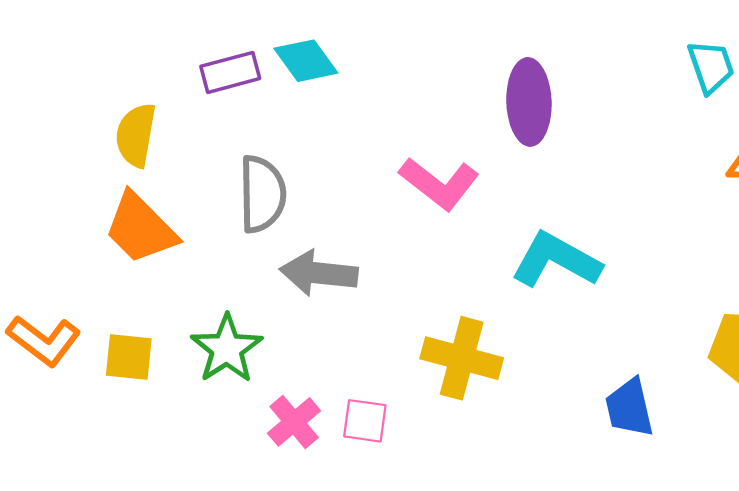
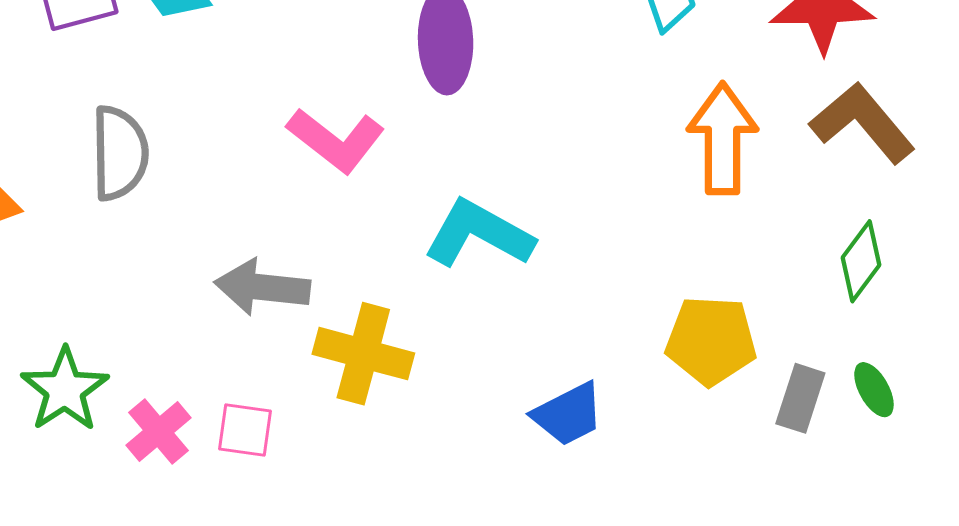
gray arrow: (319, 273) -> (262, 287), moved
green star: (227, 349) -> (65, 390), moved
blue trapezoid: (629, 408) -> (568, 414), turned -104

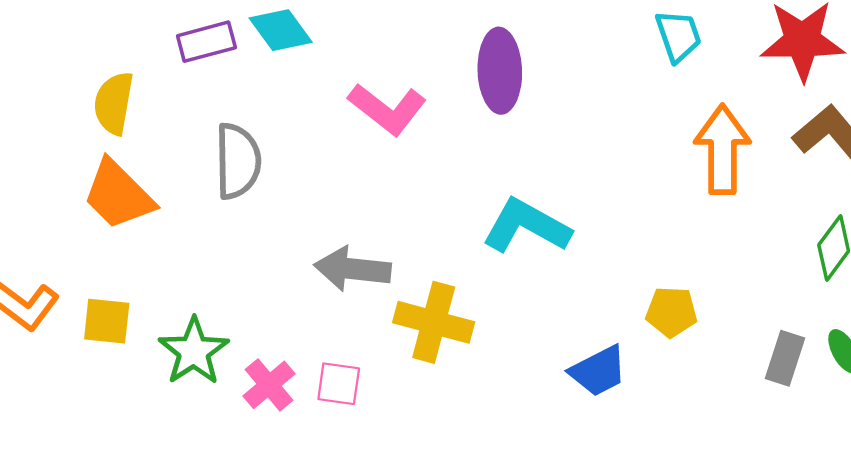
pink L-shape: (336, 140) -> (387, 109), moved
yellow pentagon: (711, 341) -> (671, 312), moved, size x0.7

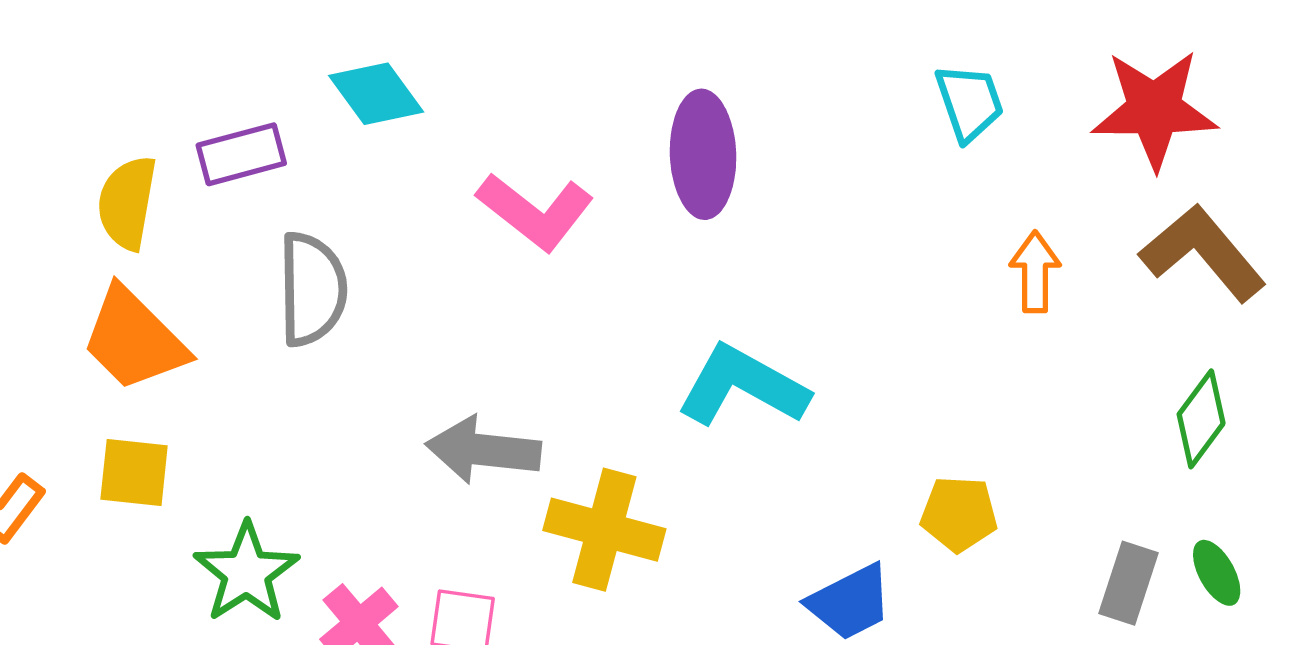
purple rectangle: (206, 42) -> (241, 154), moved
orange arrow: (722, 150) -> (1035, 272), size x0.6
yellow square: (107, 321) -> (134, 472), moved

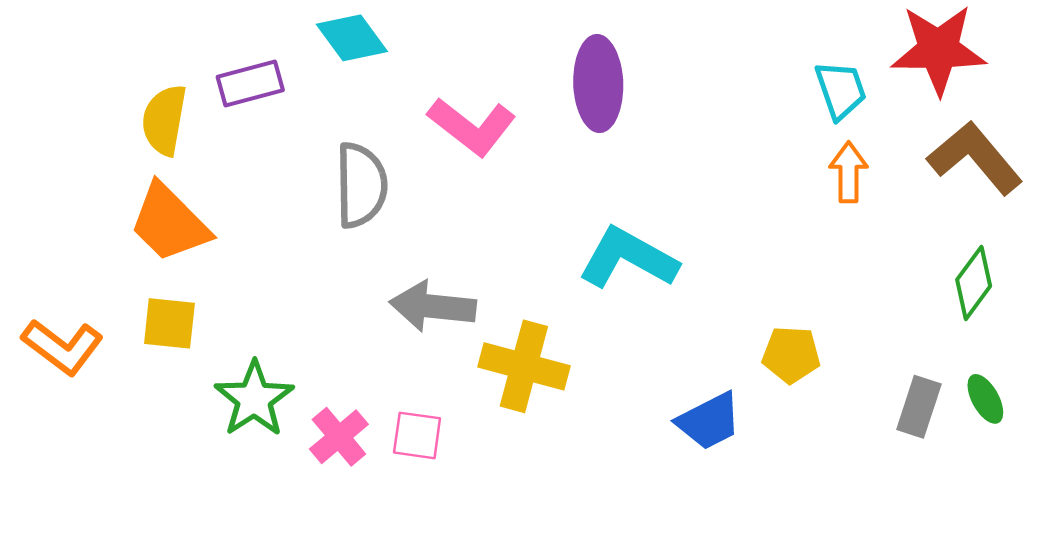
cyan trapezoid: (969, 102) -> (841, 90), moved
gray semicircle: (312, 289) -> (361, 185), moved

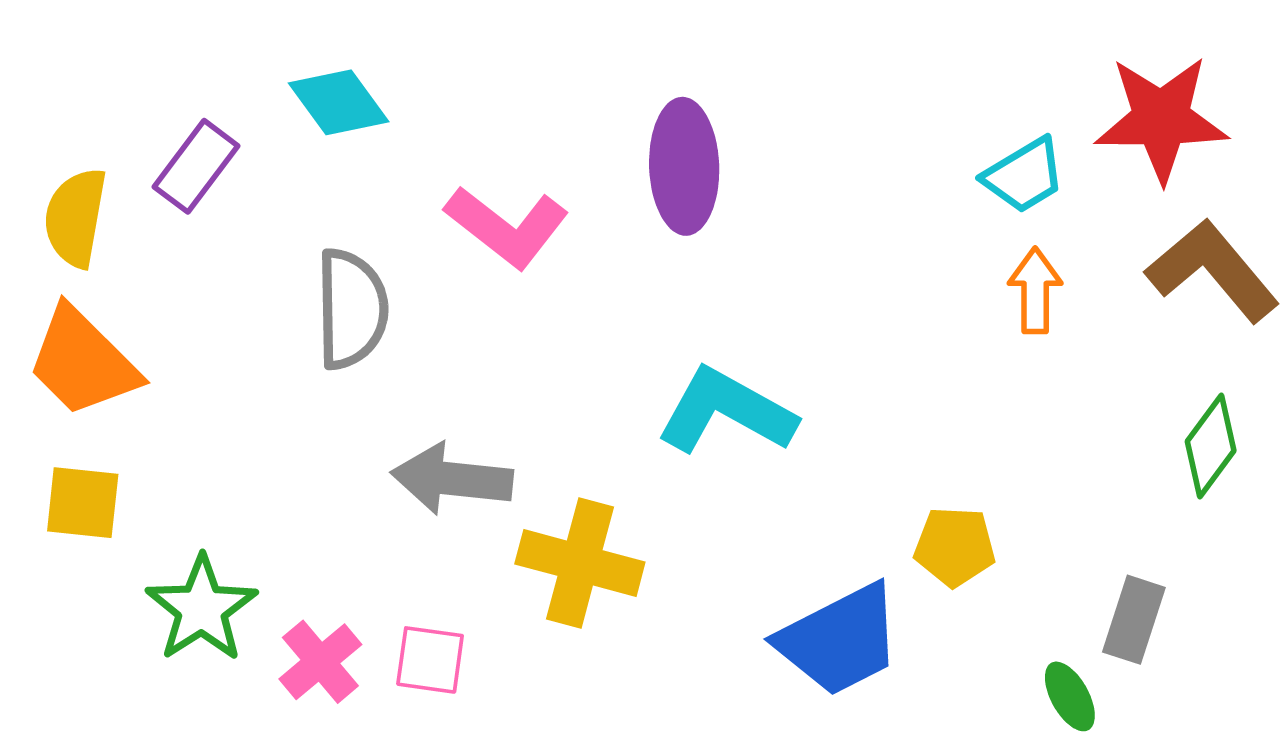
purple rectangle: (250, 84) -> (196, 166), turned -38
cyan trapezoid: (841, 90) -> (1024, 175), turned 78
green ellipse: (985, 399) -> (1070, 696), moved
blue trapezoid: (709, 421) -> (840, 640), size x1.4

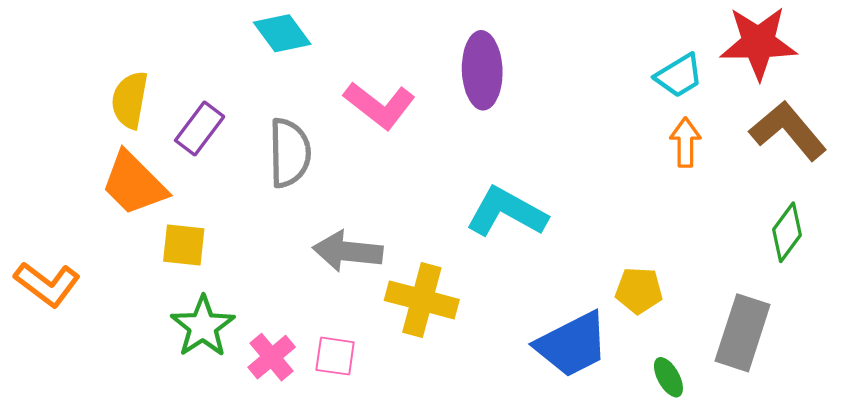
purple rectangle: (196, 166) -> (200, 129), moved
yellow square: (83, 503) -> (184, 245), moved
gray rectangle: (1134, 620) -> (743, 333), size x1.5
green ellipse: (1070, 696) -> (668, 377), moved

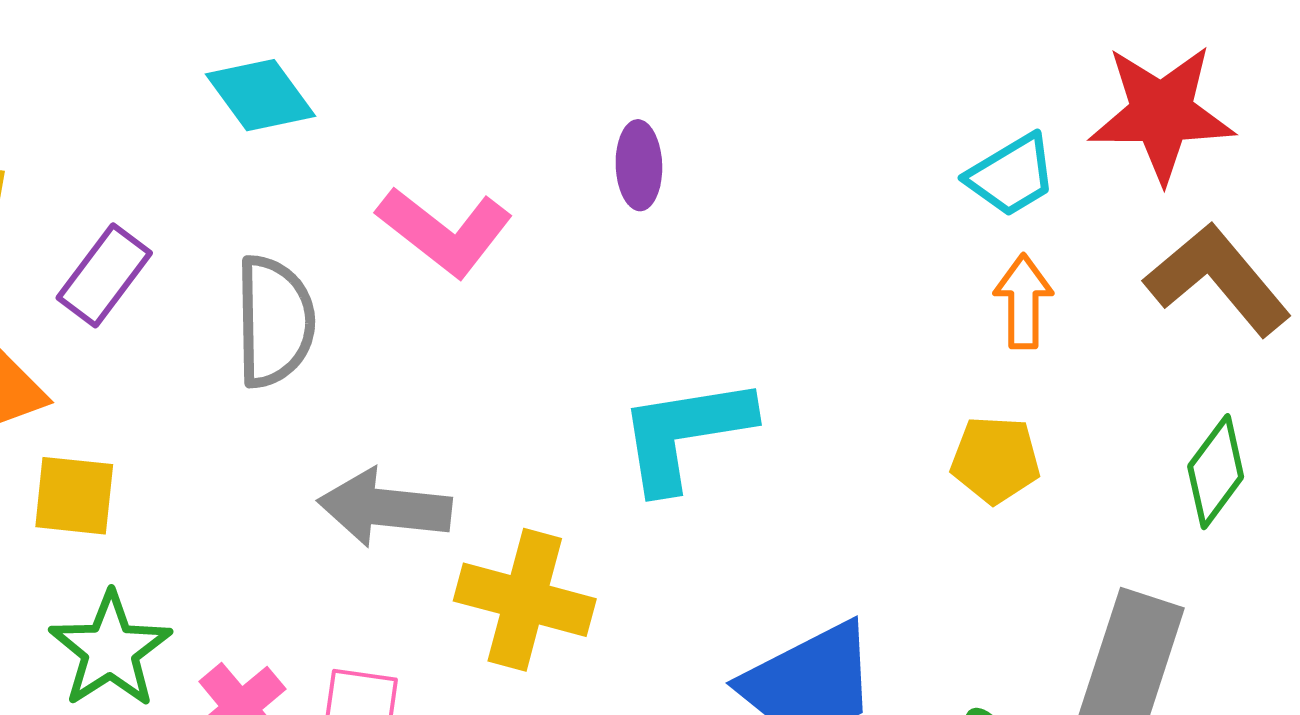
purple ellipse: (482, 70) -> (639, 165), size x0.6
cyan L-shape: (507, 212) -> (685, 434), turned -38
yellow pentagon: (639, 290) -> (995, 460), moved

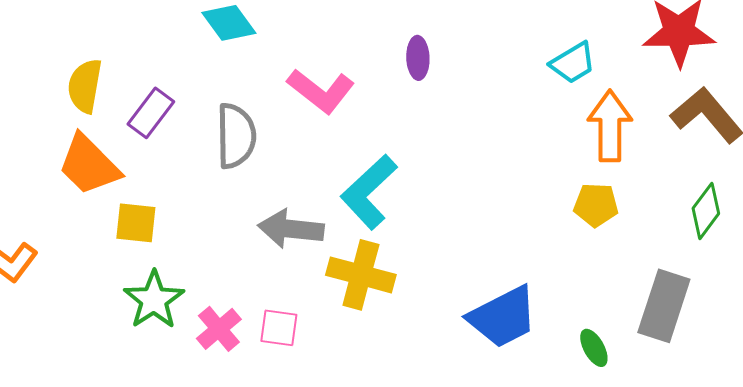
cyan trapezoid: (1011, 175) -> (573, 63), moved
orange arrow: (1023, 301) -> (610, 126), size x1.5
cyan L-shape: (685, 434) -> (369, 192), moved, turned -34

